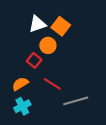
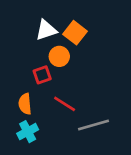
red square: (34, 60) -> (42, 75), turned 32
orange semicircle: (20, 84) -> (25, 104), turned -63

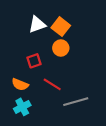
orange circle: (59, 56) -> (61, 48), moved
orange semicircle: (25, 104) -> (20, 84), turned -63

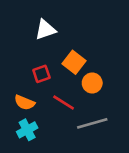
orange square: (61, 27) -> (74, 62), moved
orange circle: (61, 48) -> (92, 83), moved

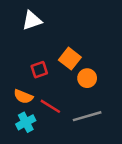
white triangle: (45, 30) -> (32, 20), moved
red line: (64, 103) -> (50, 106), moved

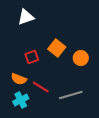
orange circle: (87, 78) -> (81, 58), moved

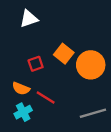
orange circle: (81, 58) -> (91, 65), size x1.6
gray line: (71, 95) -> (93, 113), moved

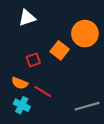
orange circle: (91, 65) -> (85, 34), moved
cyan cross: (23, 112) -> (22, 105), turned -35

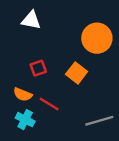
white triangle: (27, 18) -> (31, 20), turned 30
orange square: (60, 50) -> (77, 73), moved

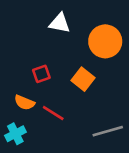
white triangle: (31, 20) -> (60, 23), moved
cyan cross: (25, 120) -> (15, 134), moved, turned 36

